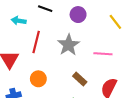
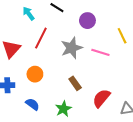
cyan arrow: (19, 21) -> (29, 14), turned 32
pink line: (103, 54) -> (100, 52), moved

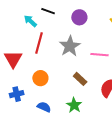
cyan arrow: (29, 14) -> (30, 21), moved
pink line: (100, 52) -> (100, 55), moved

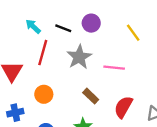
black line: (48, 11) -> (63, 28), moved

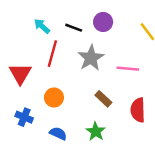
red semicircle: (123, 107) -> (138, 110), turned -30
blue cross: (15, 113) -> (24, 117), turned 35

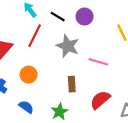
gray star: (91, 58) -> (68, 46), turned -30
brown rectangle: (103, 99) -> (72, 84), turned 32
red semicircle: (138, 110) -> (100, 100), turned 40

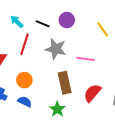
brown rectangle: (72, 84) -> (65, 83), size x1.5
blue semicircle: (26, 107) -> (25, 102), moved

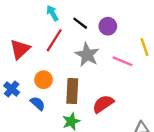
pink line: (85, 59) -> (122, 61), moved
brown rectangle: (65, 83) -> (72, 91), moved
red semicircle: (92, 93) -> (103, 104), moved

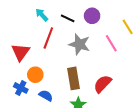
pink line: (122, 61) -> (111, 43), turned 48
orange circle: (44, 80) -> (35, 75), moved

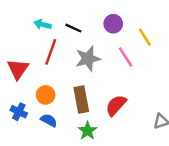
cyan arrow: (42, 15) -> (42, 24), turned -32
purple circle: (92, 16) -> (113, 24), moved
gray star: (79, 44) -> (88, 59), turned -30
orange circle: (35, 75) -> (46, 95), moved

